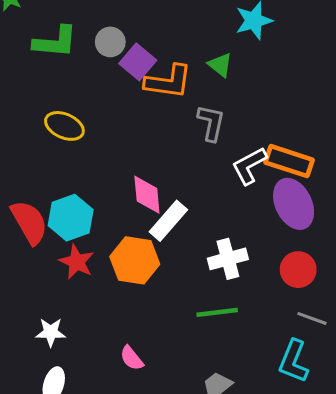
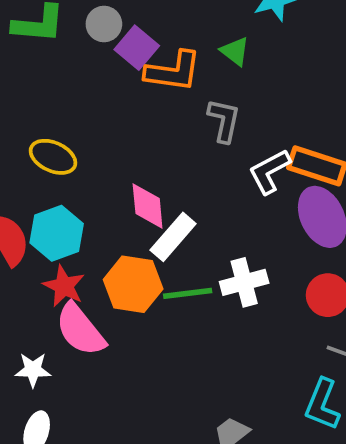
yellow ellipse: (64, 126) -> (53, 157), moved
green line: (217, 312) -> (188, 293), moved
pink semicircle: (132, 358) -> (80, 330), moved, size x1.8

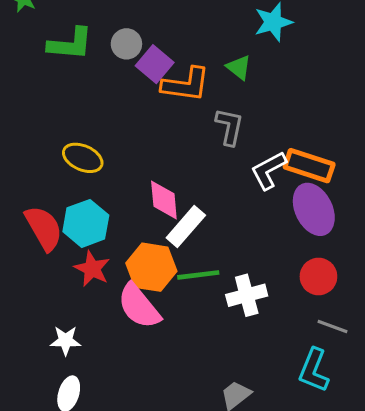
white cross: (244, 282) -> (247, 295), moved
pink semicircle: (80, 330) -> (139, 306), moved

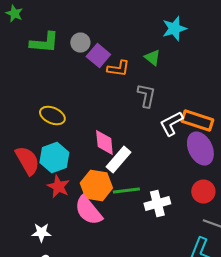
orange L-shape: (186, 84) -> (118, 68), size x0.7

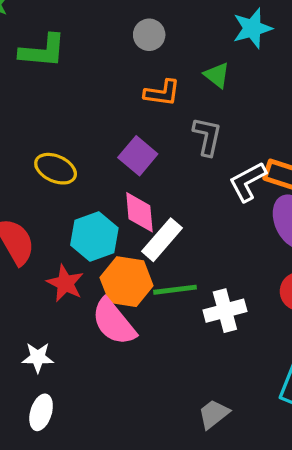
gray circle: (80, 42) -> (149, 35), moved
purple square: (98, 56) -> (138, 156), moved
cyan hexagon: (54, 158) -> (94, 236), moved

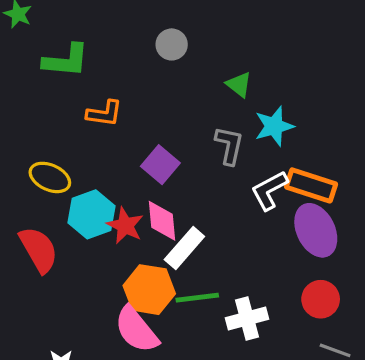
cyan star: (252, 28) -> (274, 126), moved
orange L-shape: (162, 93) -> (104, 113), moved
yellow ellipse: (56, 169) -> (50, 177), moved
cyan hexagon: (94, 236) -> (92, 214), moved
red star: (65, 283) -> (125, 226), moved

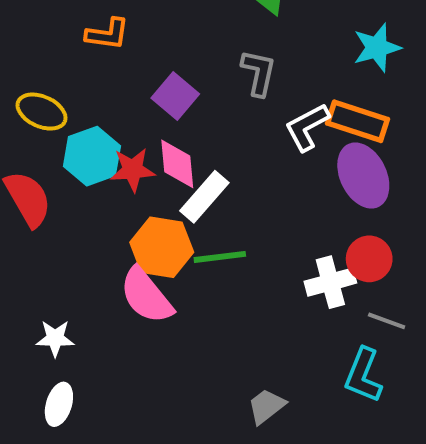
cyan star: (274, 126) -> (377, 48), moved
red star: (125, 226) -> (133, 170), turned -30
white cross: (247, 318) -> (330, 282), moved

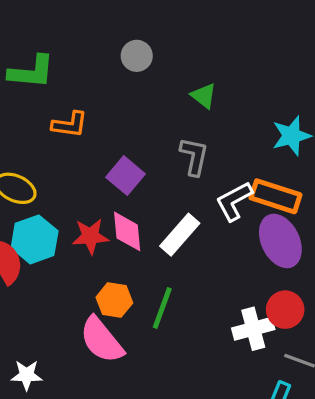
cyan hexagon: (92, 156) -> (35, 239), moved
white rectangle: (204, 197) -> (180, 235), moved
orange hexagon: (162, 247) -> (114, 300), size x0.7
green line: (220, 257) -> (162, 308), turned -63

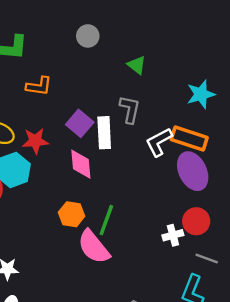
white rectangle: (180, 235) -> (104, 133), moved, turned -44
red star: (90, 236) -> (35, 141), moved
white cross: (253, 329) -> (173, 235), size x0.7
pink semicircle: (102, 340) -> (94, 247), moved

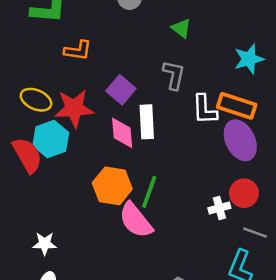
white rectangle: (104, 133) -> (147, 122), moved
red star: (35, 141) -> (74, 108), size x1.4
white L-shape: (159, 142) -> (205, 110), turned -64
orange hexagon: (72, 214) -> (112, 186), size x1.4

